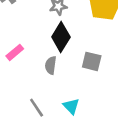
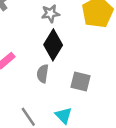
gray square: (92, 61) -> (81, 81), moved

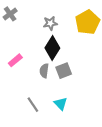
gray square: (81, 81) -> (64, 71), moved, turned -35

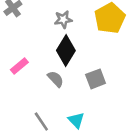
gray semicircle: (44, 71) -> (56, 79), turned 128
gray square: (64, 71) -> (96, 79), moved

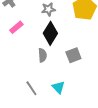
pink rectangle: (19, 66) -> (16, 27), moved
gray semicircle: (56, 79) -> (42, 55), turned 40

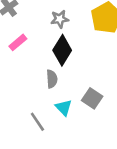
gray square: (73, 55) -> (92, 98), moved, turned -35
cyan triangle: (58, 87) -> (64, 108), moved

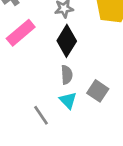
pink rectangle: (18, 42) -> (21, 33), size x1.5
gray semicircle: (52, 79) -> (67, 75), moved

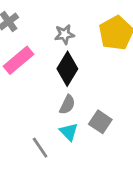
gray semicircle: (67, 75) -> (67, 105), turned 30

